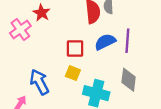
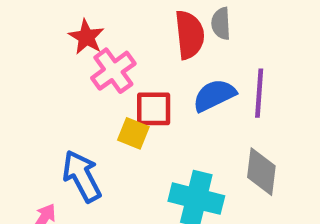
pink cross: (20, 30) -> (113, 71), moved
yellow square: (73, 73) -> (133, 133), moved

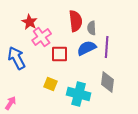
gray semicircle: (221, 24) -> (92, 28), moved
yellow square: (133, 133) -> (51, 84), moved
blue arrow: (82, 176) -> (17, 58), moved

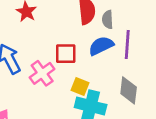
pink cross: (42, 37) -> (42, 73), moved
yellow square: (51, 84) -> (80, 86), moved

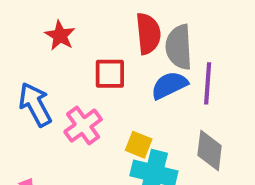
gray semicircle: (108, 20) -> (179, 47), size x1.6
red square: (66, 54) -> (110, 74), moved

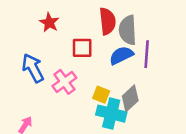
gray diamond: (210, 150) -> (130, 98), moved, turned 40

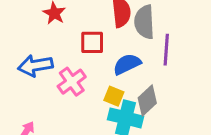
blue semicircle: (121, 55) -> (127, 64), moved
blue arrow: (33, 68) -> (35, 66), turned -72

